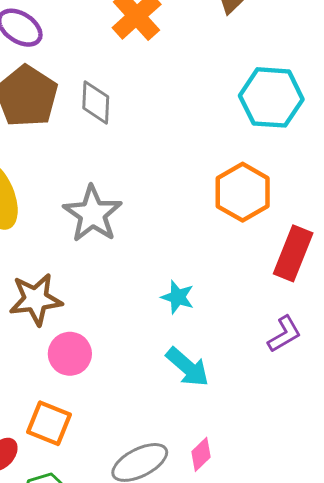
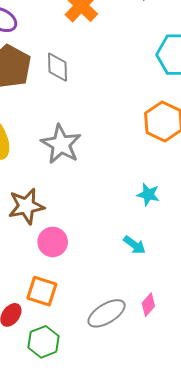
cyan star: (178, 297) -> (148, 195), moved
cyan arrow: (187, 367) -> (135, 245), size x0.7

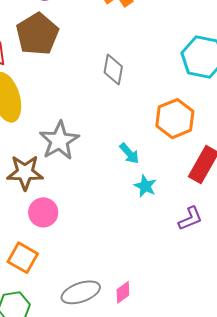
gray diamond: (58, 67) -> (113, 69), moved
gray star: (61, 144) -> (59, 141), moved
cyan arrow: (135, 245) -> (129, 153), moved

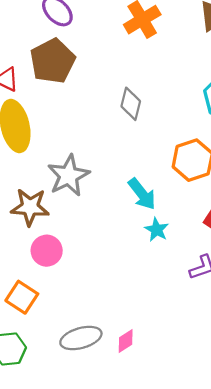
cyan arrow: (129, 153) -> (142, 194), size x1.4

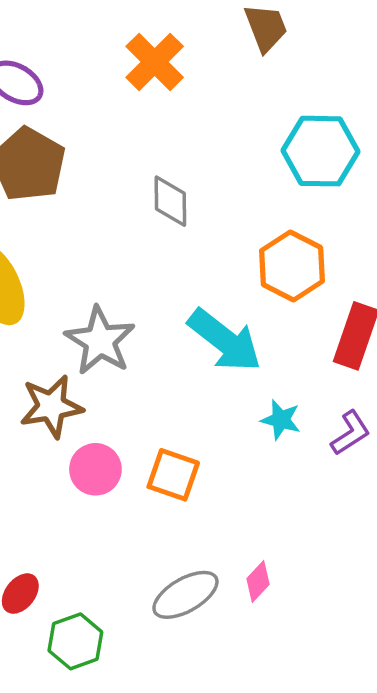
cyan arrow: (142, 194) -> (225, 340), size x1.4
cyan star: (157, 230) -> (281, 420), moved
orange square: (22, 297) -> (173, 475), moved

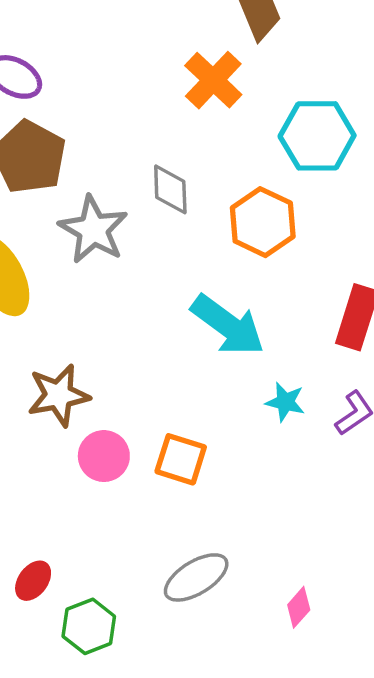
orange cross: (155, 62) -> (213, 80), moved
orange hexagon: (292, 266) -> (263, 222), moved
gray star: (100, 341) -> (93, 230), moved
pink diamond: (258, 582) -> (299, 607), moved

